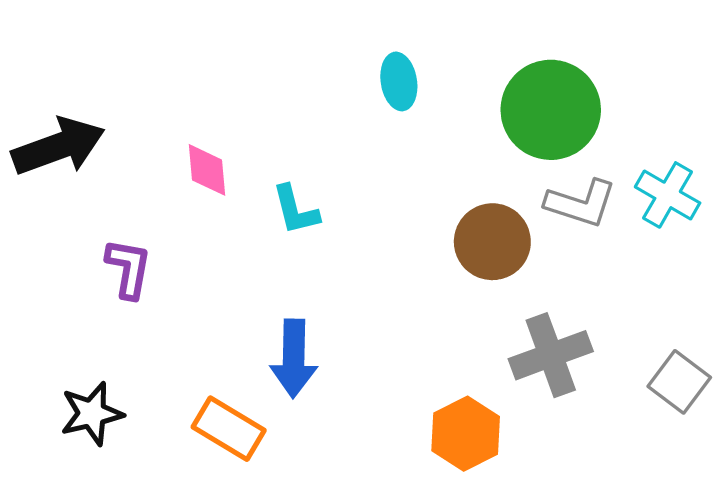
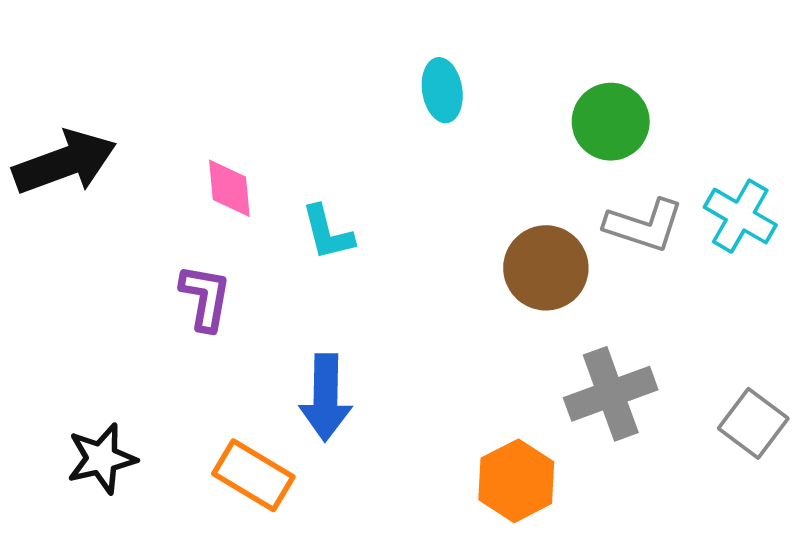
green circle: (551, 110) -> (611, 122), size x0.7
purple L-shape: (129, 268) -> (205, 298), moved

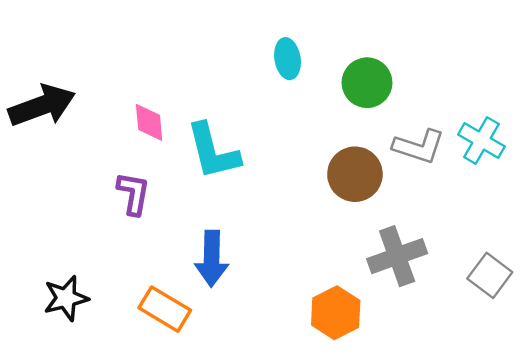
green circle: (611, 122) -> (367, 83), moved
cyan L-shape: (327, 233) -> (213, 151), size x1.6

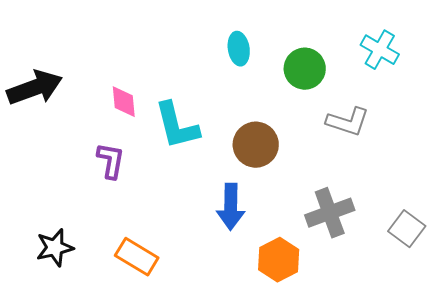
cyan cross: (481, 141) -> (380, 50), moved
brown circle: (355, 174) -> (256, 145), moved
blue arrow: (212, 259) -> (231, 207), moved

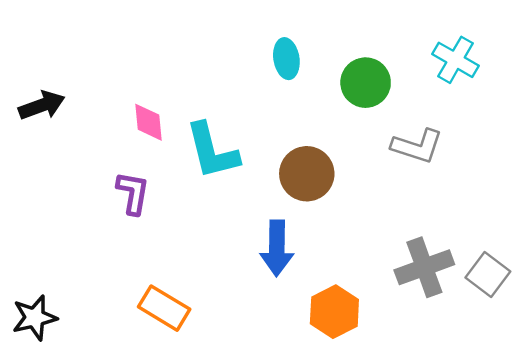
black arrow: (35, 88) -> (42, 105), size x0.7
gray cross: (330, 213) -> (424, 267), moved
black star: (55, 248) -> (35, 318), moved

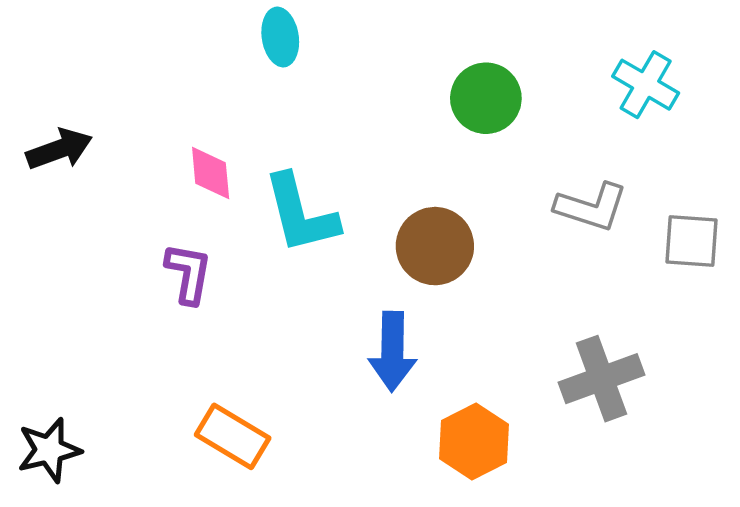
cyan ellipse: (286, 59) -> (280, 37), moved
green circle: (366, 83) -> (486, 98), moved
gray square: (488, 274) -> (692, 241), moved, turned -33

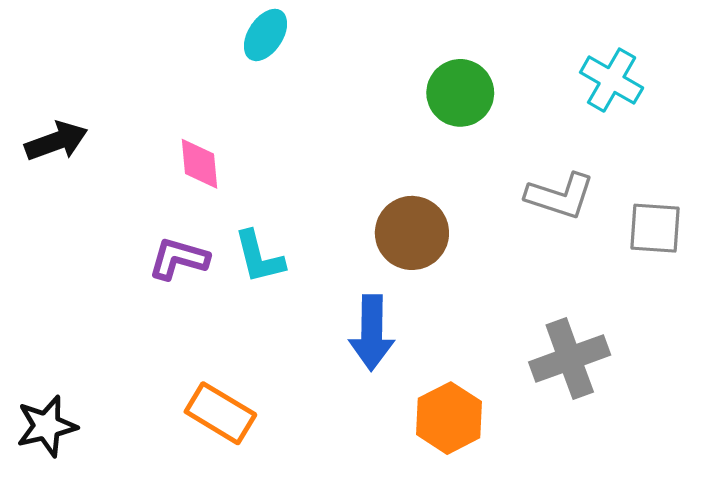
cyan ellipse: (280, 37) -> (265, 35), turned 42
cyan L-shape: (301, 214) -> (259, 257), moved, size x0.7
purple L-shape: (188, 273) -> (179, 259), turned -84

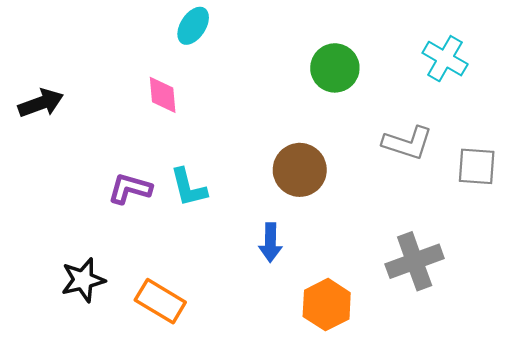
pink diamond: (200, 164) -> (163, 95), moved
blue arrow: (372, 333) -> (270, 243), size x0.7
black star: (47, 426) -> (83, 280), moved

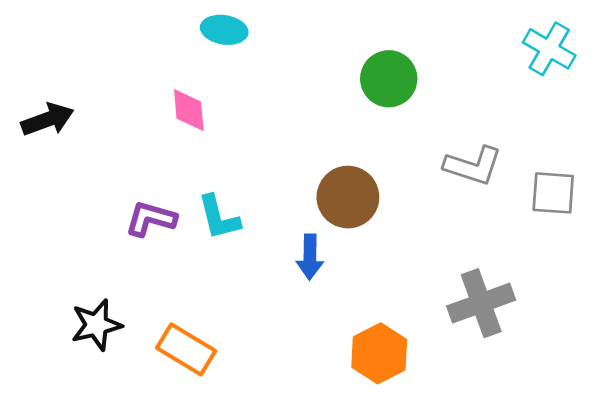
cyan ellipse: (193, 26) -> (224, 30), turned 66
cyan cross: (445, 59) -> (549, 49), moved
blue arrow: (270, 243) -> (310, 257), moved

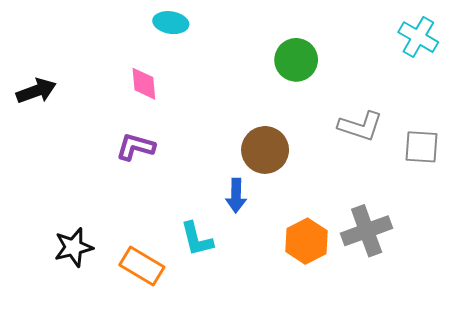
cyan L-shape: (219, 217) -> (197, 239), moved
purple L-shape: (151, 219) -> (136, 147), moved
orange hexagon: (379, 353) -> (306, 241), moved

